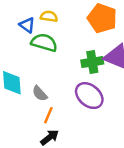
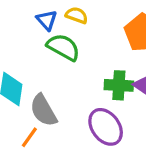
gray semicircle: (40, 93) -> (43, 110), size x1.5
orange line: (48, 115) -> (29, 137), moved

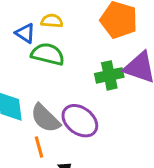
purple ellipse: (106, 127) -> (80, 121), moved
orange line: (29, 137) -> (39, 147), turned -35

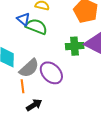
blue triangle: (25, 33) -> (23, 19), moved
gray semicircle: (45, 118) -> (29, 68), turned -95

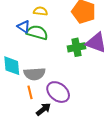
gray semicircle: (29, 68) -> (35, 74), turned 45
purple ellipse: (51, 73) -> (58, 92), moved

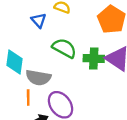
green semicircle: (37, 33) -> (64, 48), moved

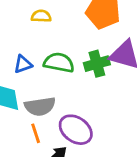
blue triangle: (39, 20) -> (23, 64), moved, turned -49

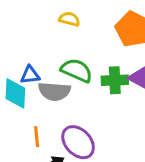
blue triangle: (23, 64) -> (30, 75), moved
gray semicircle: (40, 106) -> (54, 91), moved

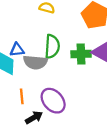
green semicircle: (77, 70) -> (52, 46), turned 70

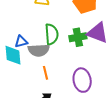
orange line: (22, 96) -> (45, 73), moved
purple ellipse: (53, 101) -> (82, 80), moved, turned 40

